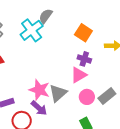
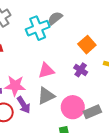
pink triangle: (79, 75) -> (46, 71), moved
pink star: (39, 90) -> (15, 86), moved, turned -30
pink circle: (87, 97) -> (73, 107), size x1.5

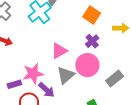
purple cross: (81, 70) -> (92, 41), turned 32
pink circle: (73, 107) -> (87, 65), moved

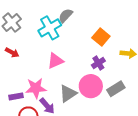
pink triangle: (59, 51) -> (55, 61), moved
gray rectangle: (115, 78) -> (116, 89), moved

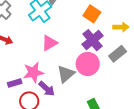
purple cross: (98, 63) -> (92, 40), size x1.5
gray rectangle: (116, 89) -> (118, 54), moved

